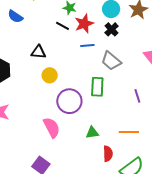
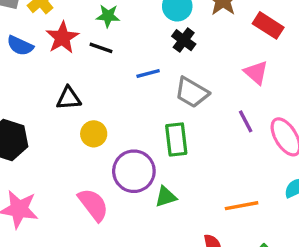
red star: (84, 24) -> (62, 38), moved
purple line: (137, 96) -> (246, 121), moved
pink semicircle: (52, 127) -> (93, 205), moved
green triangle: (92, 133) -> (166, 197), moved

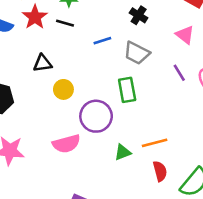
black cross: (184, 40) -> (139, 15), moved
green triangle: (166, 197) -> (123, 152), moved
pink semicircle: (93, 205) -> (66, 144), turned 116
orange line: (242, 206) -> (155, 143), moved

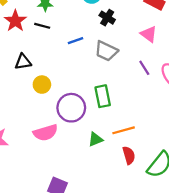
green rectangle: (127, 90) -> (103, 96), moved

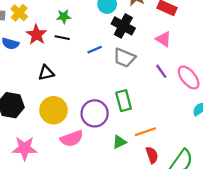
black cross: (107, 18) -> (123, 26), size x1.5
yellow circle: (42, 85) -> (53, 110), moved, size x1.6

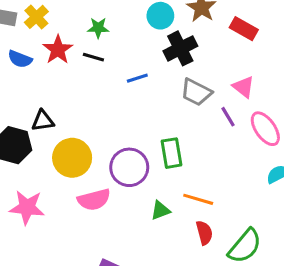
black cross: (123, 26) -> (180, 48), turned 30
pink triangle: (164, 39) -> (243, 87), moved
gray trapezoid: (124, 58) -> (196, 92), moved
black triangle: (46, 73) -> (43, 121), moved
orange line: (145, 132) -> (198, 199), turned 30

